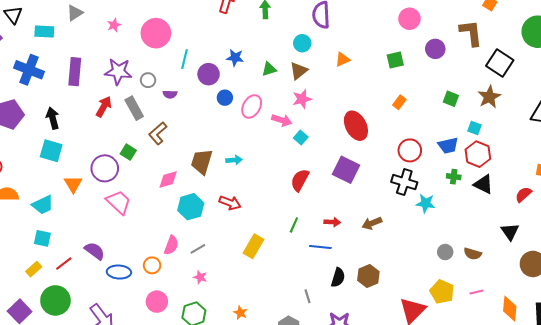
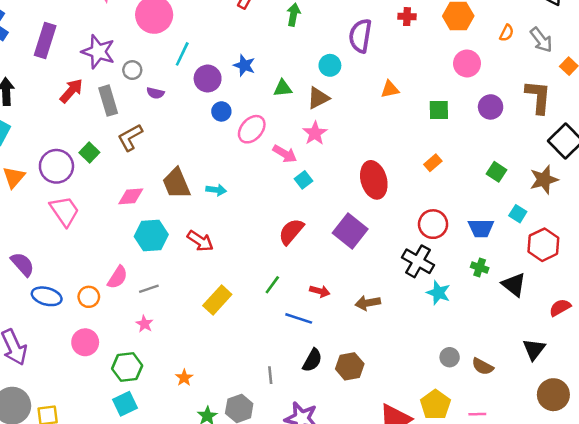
orange triangle: (343, 59) -> (390, 89), moved
pink star: (302, 99) -> (315, 133), turned -30
red hexagon: (478, 154) -> (543, 245), moved
brown trapezoid: (202, 162) -> (176, 183), turned -52

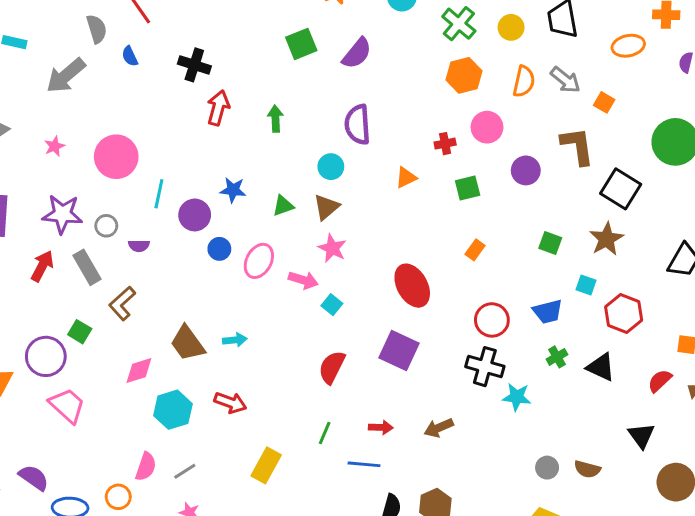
red cross: (407, 17) -> (445, 144), moved
orange semicircle: (507, 33) -> (524, 81), size x1.5
green cross: (480, 268) -> (557, 357), turned -36

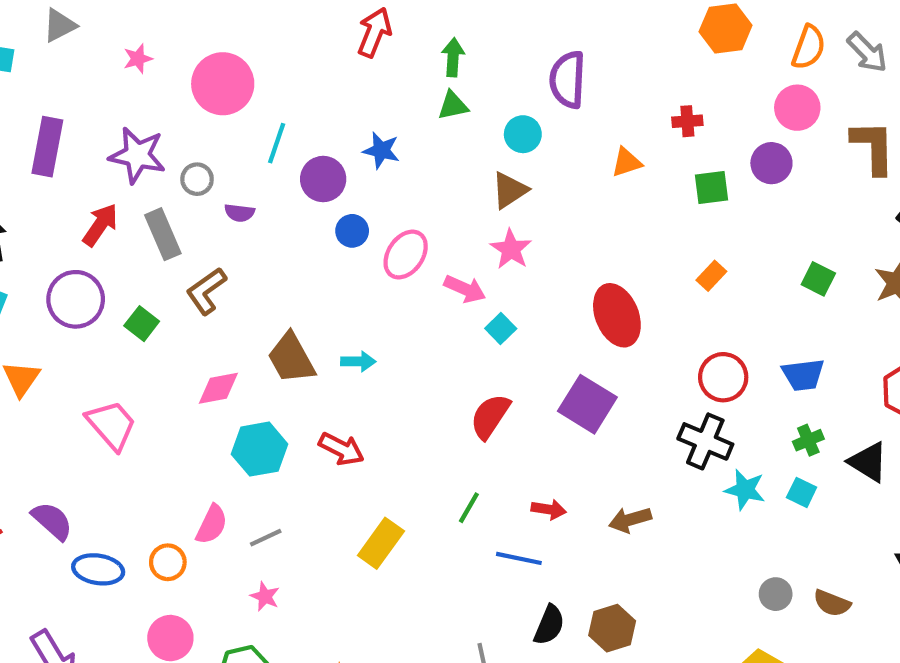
pink circle: (487, 127) -> (797, 108), moved
purple circle: (526, 170) -> (771, 163), moved
green triangle: (283, 206) -> (453, 106), moved
cyan square: (586, 285) -> (802, 492), moved
purple circle: (46, 356) -> (76, 299), moved

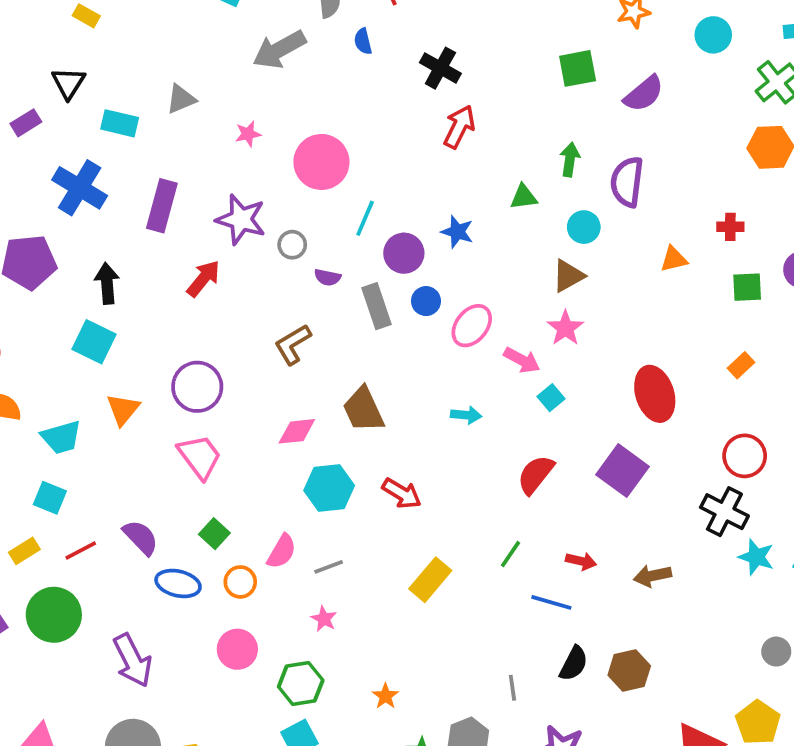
green arrow: (453, 57) -> (570, 160), moved
gray rectangle: (163, 234) -> (377, 306), moved
purple circle: (76, 299) -> (197, 387), moved
green square: (142, 324) -> (214, 534), moved
cyan arrow: (358, 361) -> (466, 415), moved

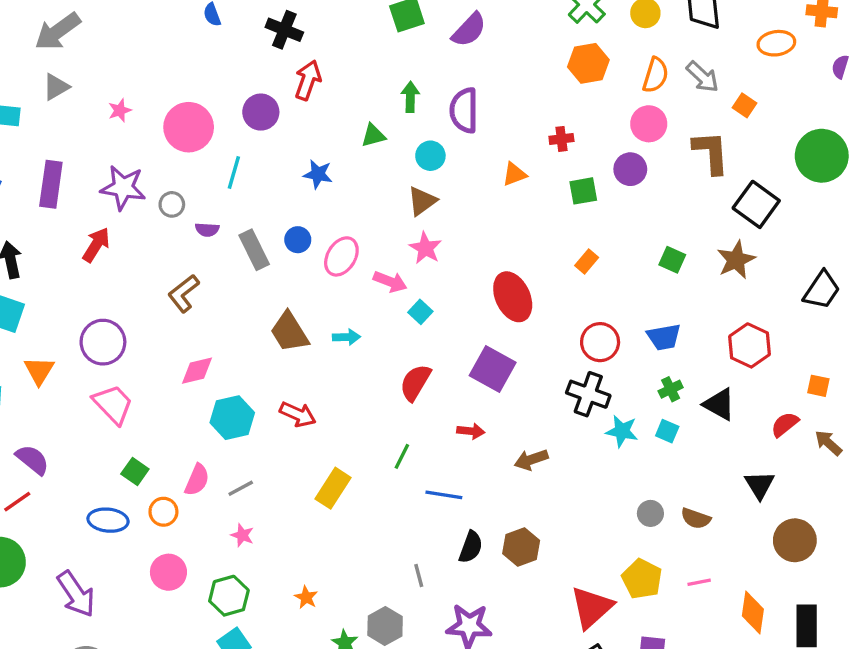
gray arrow: (279, 50) -> (58, 31), moved
purple circle: (404, 253) -> (261, 112), moved
brown trapezoid: (363, 410) -> (289, 332), moved
purple semicircle: (141, 537) -> (32, 460), moved
red arrow: (581, 561) -> (471, 431), moved

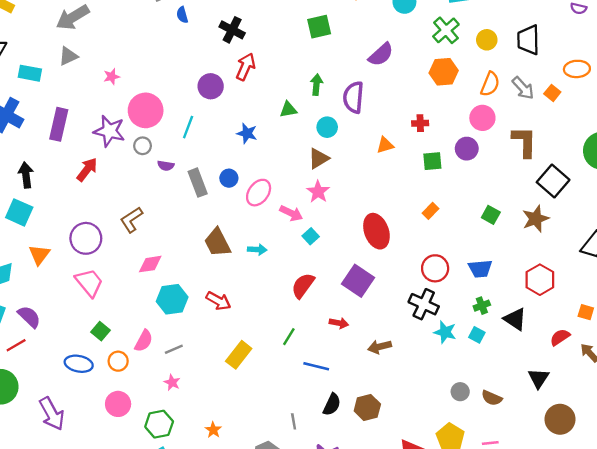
purple semicircle: (469, 30) -> (381, 54), moved
orange square: (744, 105) -> (552, 93), moved
pink circle: (189, 127) -> (146, 110), moved
brown L-shape: (184, 293) -> (131, 220), moved

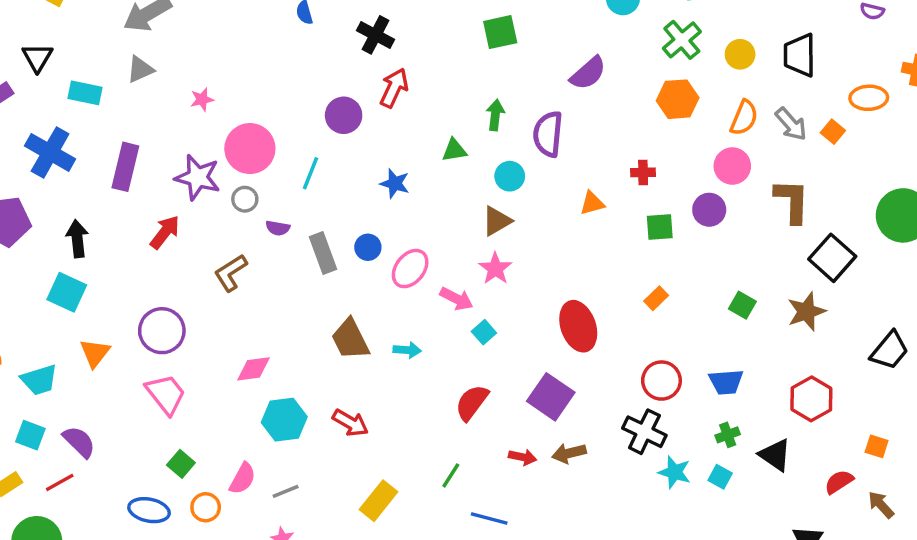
brown L-shape: (131, 220) -> (231, 273), moved
brown arrow: (380, 347) -> (569, 453), moved

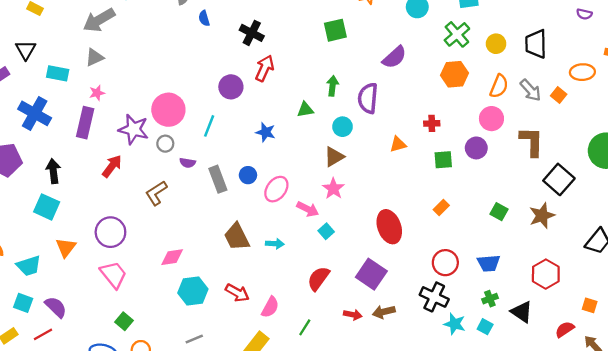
pink star: (202, 99) -> (97, 93), moved
pink semicircle: (243, 479) -> (270, 307), moved

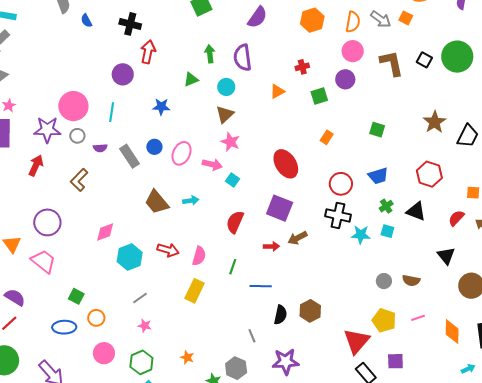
black square: (559, 179) -> (424, 60), moved, size x0.6
brown star: (542, 216) -> (435, 122), moved
pink trapezoid: (113, 275) -> (43, 261), moved

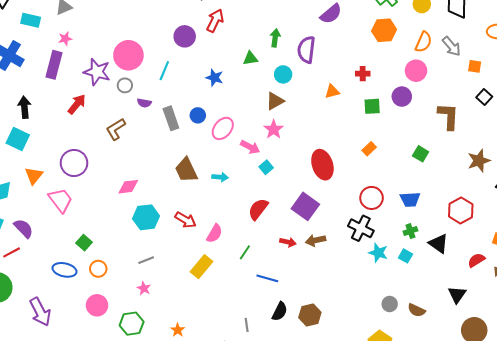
orange square: (406, 18) -> (475, 66), moved, turned -32
brown L-shape: (392, 63) -> (448, 116), moved

